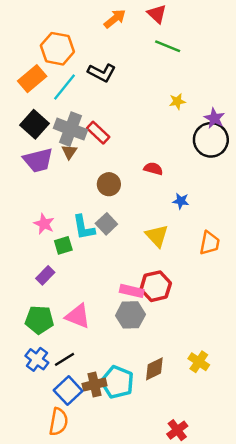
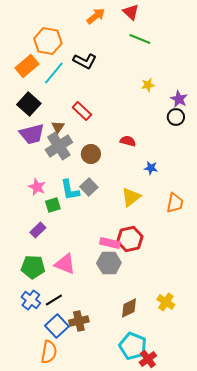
gray cross: (70, 129) -> (59, 146), moved, turned 36
black circle: (211, 140) -> (176, 117), size x0.6
yellow triangle: (157, 236) -> (131, 197), turned 35
cyan pentagon: (117, 382) -> (133, 346), moved

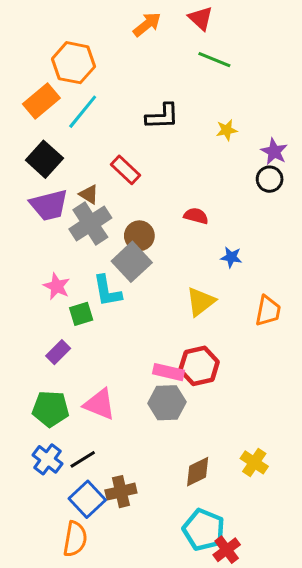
black L-shape: (85, 61) -> (162, 116), moved, turned -30
brown triangle: (58, 127) -> (89, 194), turned -32
gray square: (89, 187) -> (132, 262), moved, size x1.4

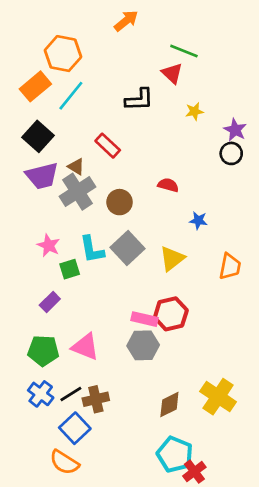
red triangle: (201, 18) -> (172, 73), moved
gray square: (132, 262) -> (127, 248), moved
yellow cross: (254, 462) -> (218, 397), size x1.5
brown cross: (121, 492) -> (96, 399), moved
orange semicircle: (75, 539) -> (64, 462), turned 112

